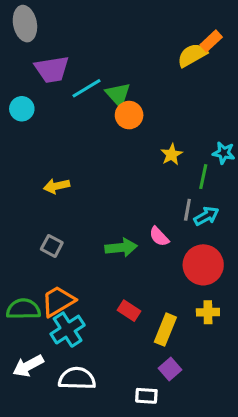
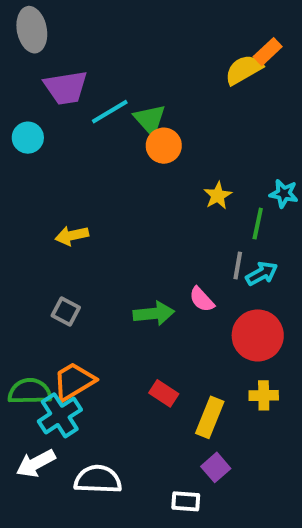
cyan cross: (68, 330) -> (60, 415), moved

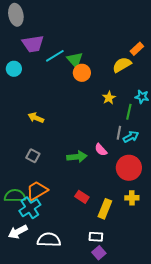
orange rectangle: (268, 52) -> (137, 49), moved
yellow semicircle: (244, 70) -> (122, 65), moved
yellow arrow: (72, 236) -> (36, 118), turned 35
purple square: (216, 467) -> (99, 253), moved
white rectangle: (186, 501) -> (96, 237), moved

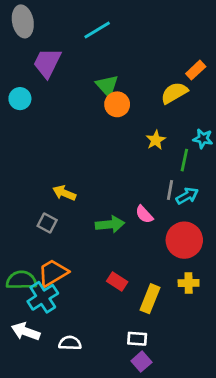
purple trapezoid: (33, 44) -> (47, 63), turned 125
cyan line: (55, 56) -> (97, 30), moved
yellow arrow: (36, 118) -> (64, 193), moved
white arrow: (18, 232) -> (26, 332), turned 48
white semicircle: (49, 240) -> (70, 343), size x0.7

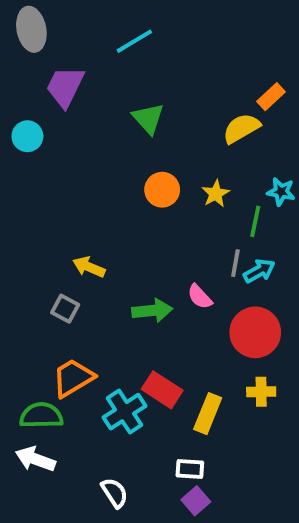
orange circle: (117, 104) -> (162, 190), moved
green semicircle: (21, 280) -> (41, 416), moved
red rectangle: (117, 282) -> (162, 390), size x1.4
cyan cross: (43, 297) -> (125, 412), moved
white semicircle: (70, 343) -> (115, 493), moved, turned 55

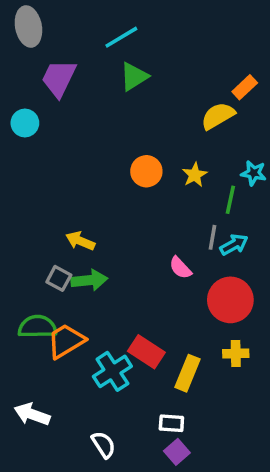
green triangle: (148, 118) -> (134, 77), moved, turned 40
green arrow: (152, 311) -> (89, 280), moved
green semicircle: (41, 416) -> (37, 327), moved

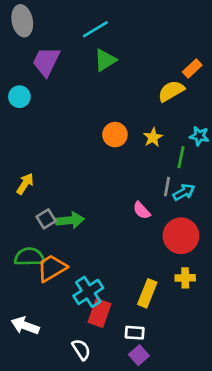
yellow arrow: (80, 241) -> (25, 184), moved, turned 100
gray square: (59, 278) -> (46, 219), turned 30
red rectangle: (146, 352) -> (100, 313), moved, turned 76

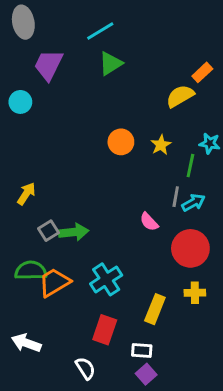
cyan cross: (88, 292) -> (106, 279), moved

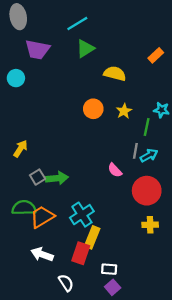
purple trapezoid: (48, 65) -> (38, 50), turned -105
yellow semicircle: (180, 96) -> (115, 74), moved, turned 45
yellow rectangle: (155, 309) -> (92, 237), moved
white arrow: (26, 343) -> (42, 254), moved

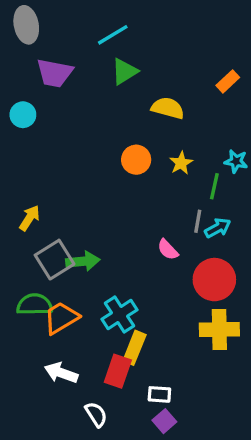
gray square: (38, 177) -> (55, 260), size x1.6
yellow cross: (150, 225) -> (219, 329), size x1.6

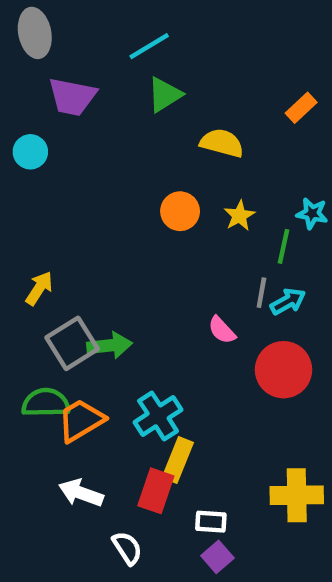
yellow cross: (219, 329) -> (297, 495), moved

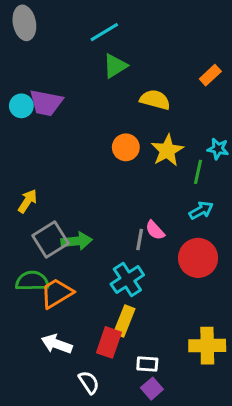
purple trapezoid: (72, 97) -> (46, 103), moved
yellow star: (239, 216) -> (167, 150), size x1.5
gray line: (261, 293) -> (140, 240), moved
cyan cross: (158, 416) -> (127, 279), moved

